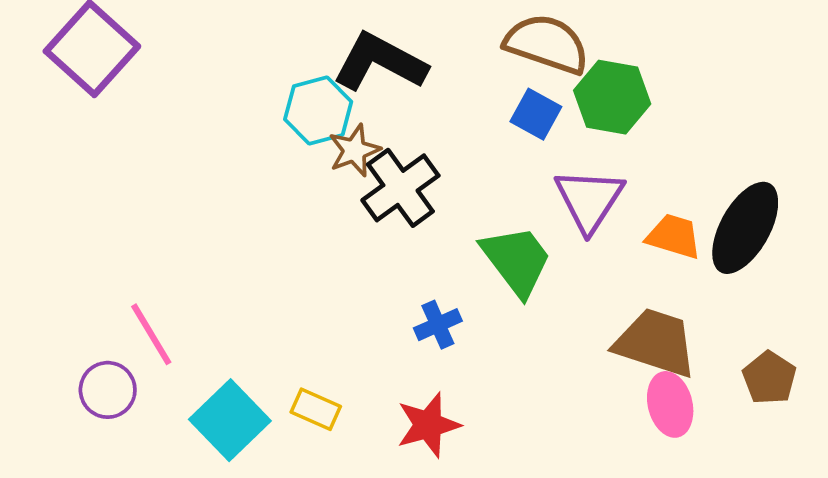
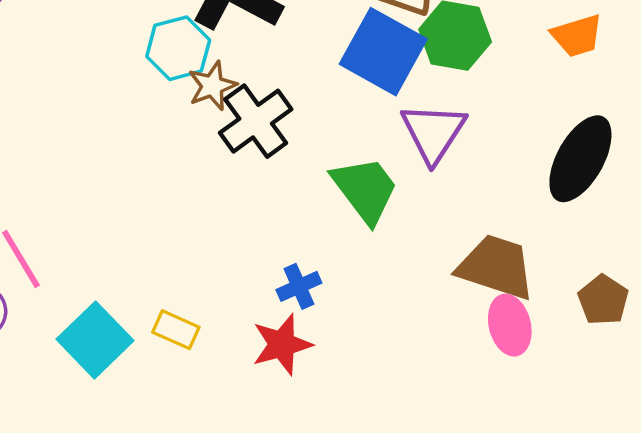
blue square: (536, 114) -> (383, 52), size x1.8
orange trapezoid: (674, 236) -> (577, 36), moved, turned 146
blue cross: (438, 325) -> (299, 286), moved

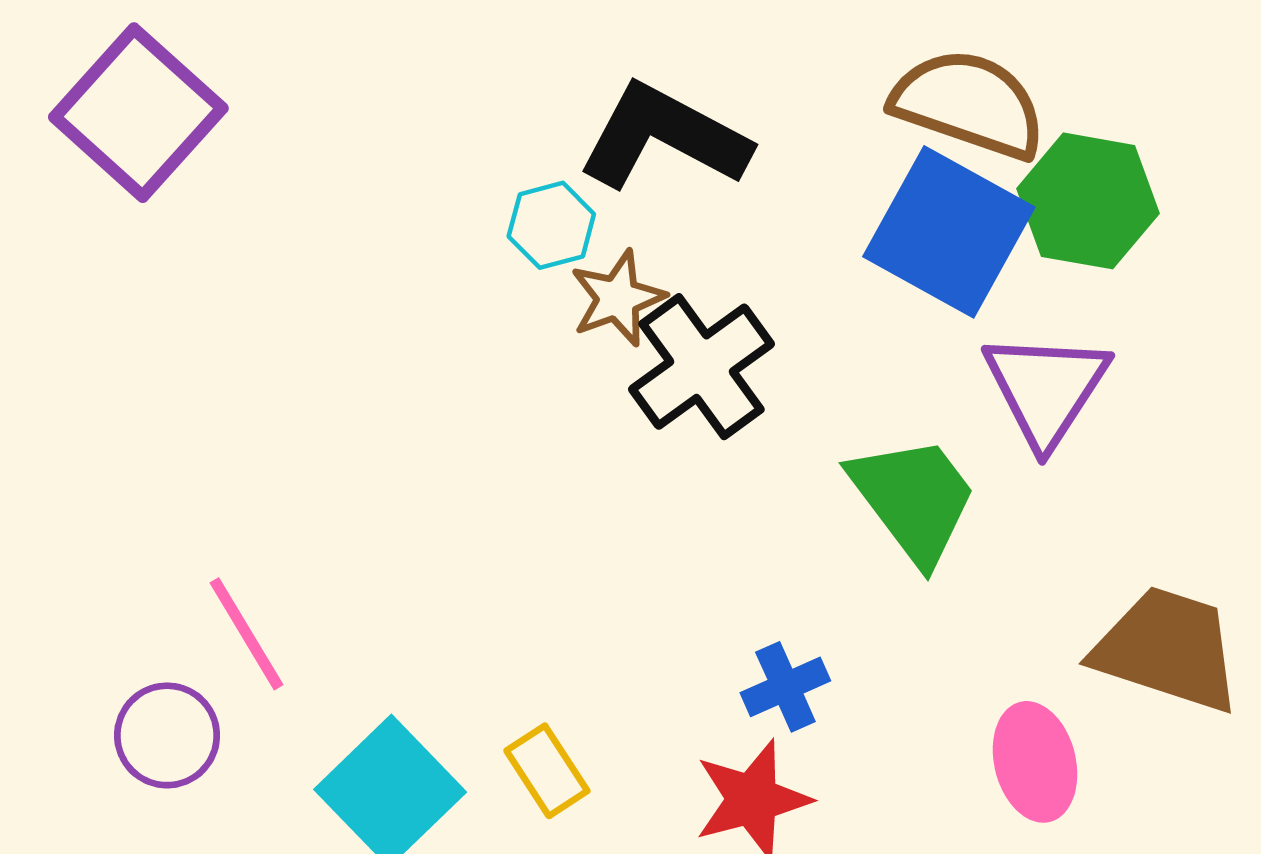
cyan hexagon: (178, 48) -> (551, 225), size x0.7
pink ellipse: (510, 325) -> (1035, 762), moved
yellow rectangle: (176, 330) -> (547, 771), turned 33

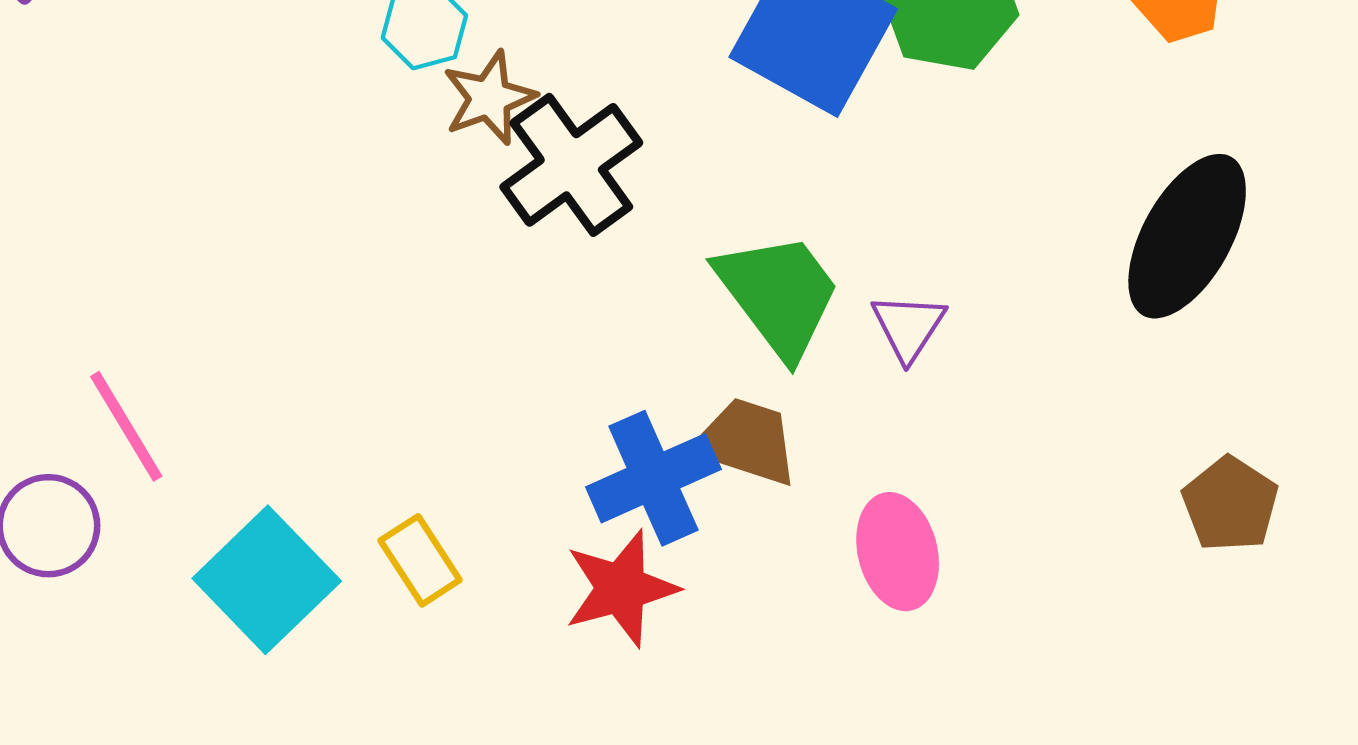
purple triangle: (1046, 389) -> (908, 327), moved, size x0.6
brown trapezoid: (1167, 649) -> (746, 441), moved, size x0.7
blue cross: (785, 687) -> (653, 478), size x1.5

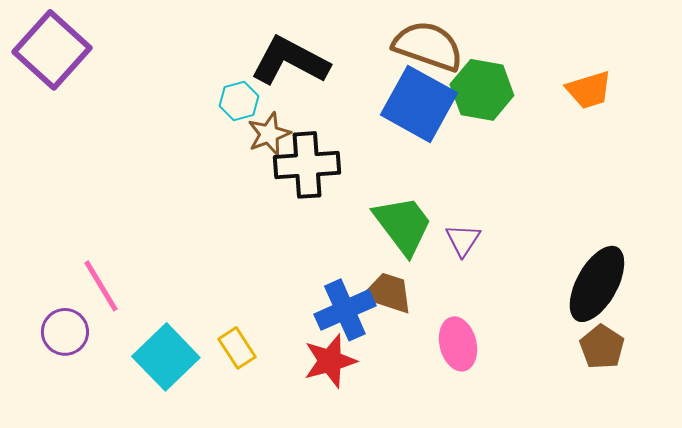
black cross: (571, 165) -> (307, 165), turned 32
black ellipse: (1187, 236) -> (597, 284), moved
brown pentagon: (1230, 504) -> (602, 347), moved

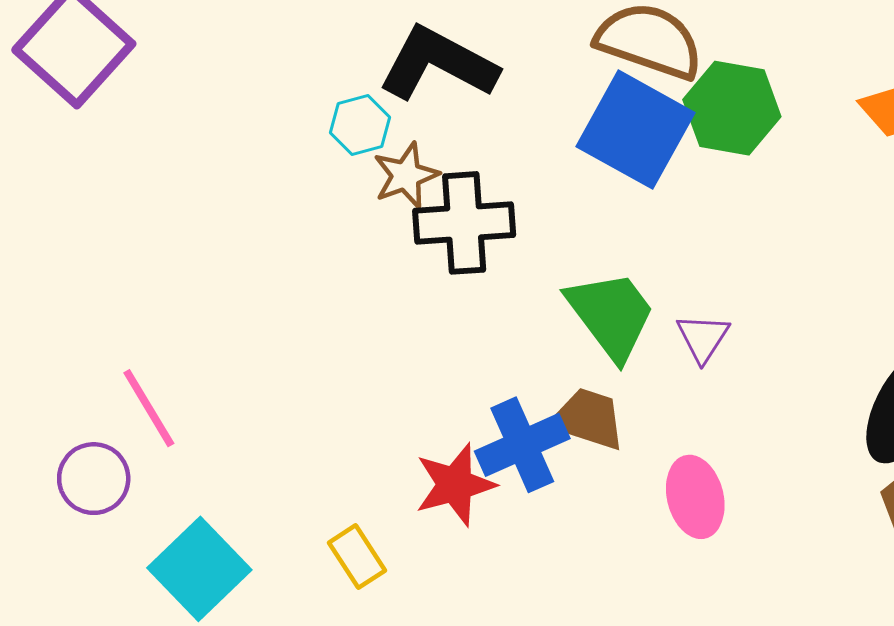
yellow rectangle: (237, 348) -> (357, 557), moved
cyan square: (166, 357) -> (199, 569), moved
red star: (330, 361) -> (455, 485), moved

